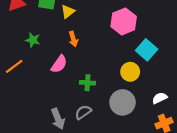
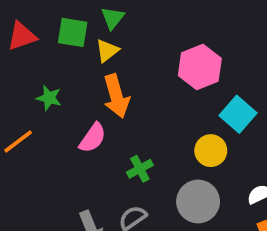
orange arrow: (73, 39) -> (116, 96), size x1.6
green cross: (88, 83) -> (140, 169), turned -32

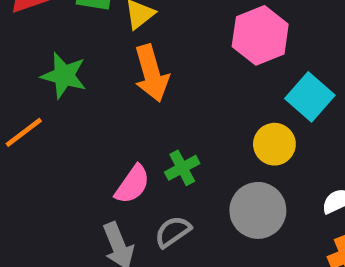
green star: (49, 98) -> (64, 76), size x1.4
pink semicircle: (93, 138) -> (132, 184), moved

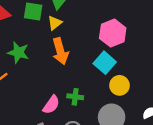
cyan square: (310, 97) -> (105, 63), moved
green cross: (182, 168) -> (75, 97), turned 35

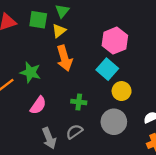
green star: (18, 52) -> (30, 72), moved
pink semicircle: (51, 105) -> (38, 105), moved

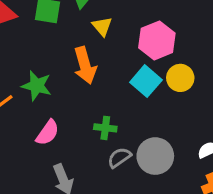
yellow triangle: (59, 31) -> (102, 26), moved, turned -32
yellow circle: (122, 91) -> (180, 78), moved
gray semicircle: (74, 132) -> (119, 158), moved

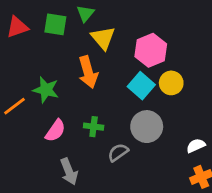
yellow triangle: (102, 26) -> (103, 38), size x1.4
green cross: (105, 128) -> (94, 127), moved
gray circle: (155, 156) -> (147, 127), moved

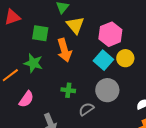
green square: (55, 24) -> (40, 33), moved
pink semicircle: (55, 131) -> (26, 99), moved

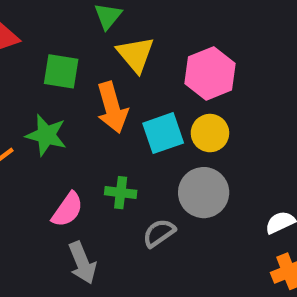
yellow circle: (125, 58) -> (210, 133), moved
cyan square: (103, 60) -> (163, 133), moved, turned 30
pink semicircle: (26, 99) -> (67, 210), moved

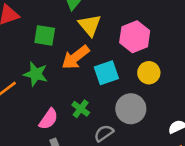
orange arrow: (112, 107) -> (76, 57), turned 68
yellow circle: (210, 133) -> (149, 73), moved
green cross: (121, 193) -> (81, 109), turned 30

